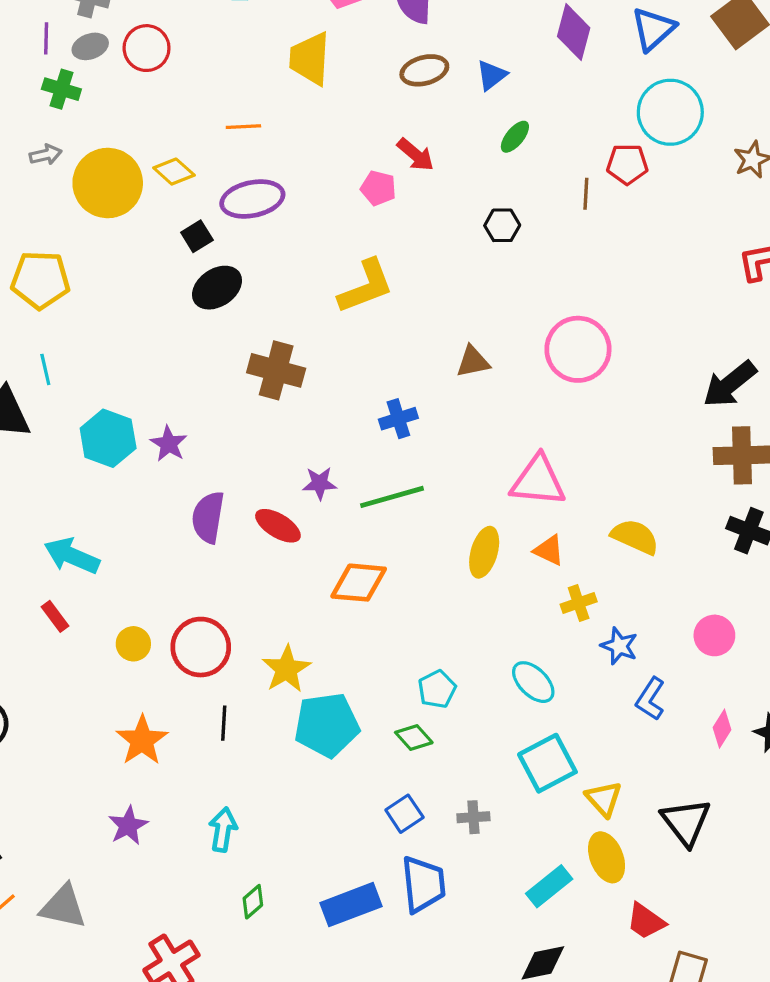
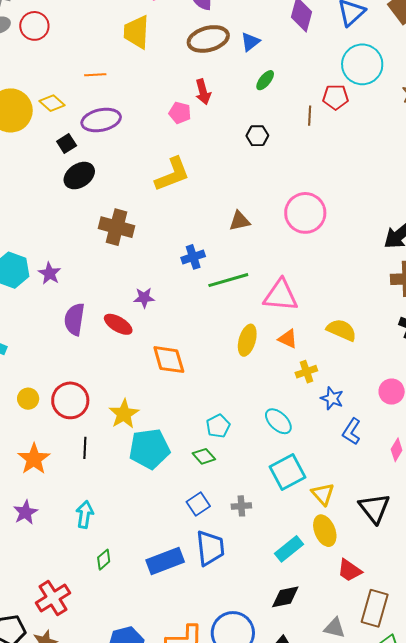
brown ellipse: (424, 70) -> (208, 39), size x1.4
red arrow: (415, 155) -> (203, 92), turned 35
green line: (392, 497) -> (228, 280), moved
orange diamond: (359, 583) -> (169, 360), turned 69

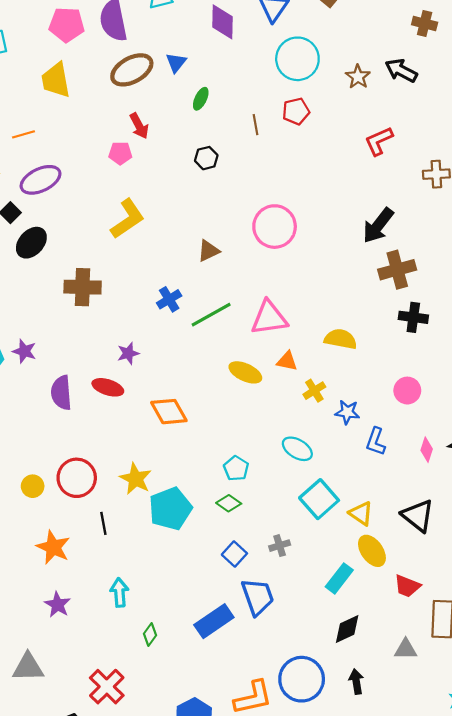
red pentagon: (335, 97) -> (296, 111), moved
yellow ellipse: (247, 340) -> (245, 372), turned -68

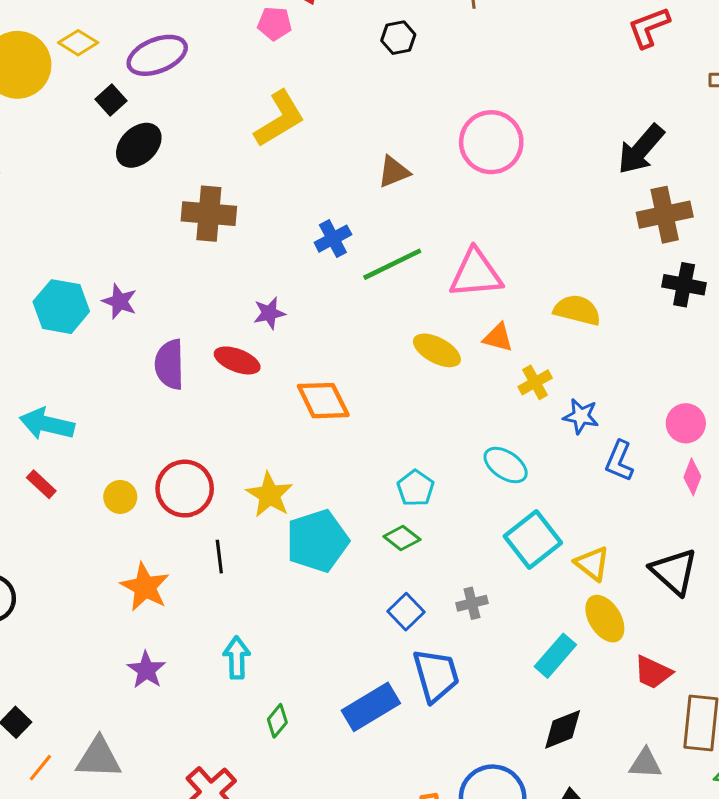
pink circle: (407, 391) -> (686, 423), moved

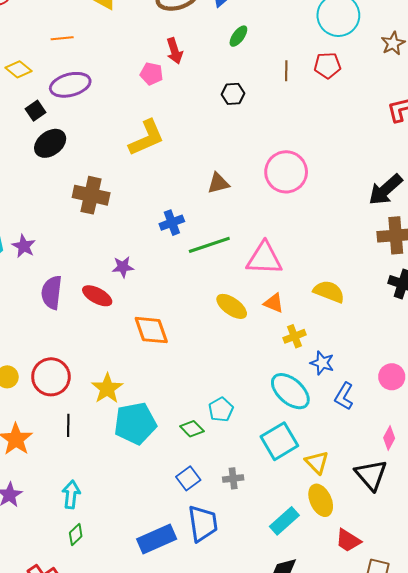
cyan ellipse: (506, 465) -> (290, 391), moved, size x1.4
pink diamond: (692, 477) -> (389, 438), moved
cyan pentagon: (416, 488) -> (221, 410), moved
green diamond: (277, 721) -> (76, 534), moved

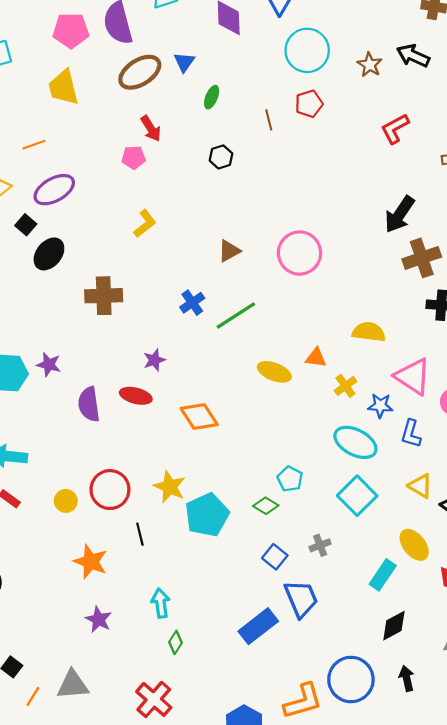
yellow L-shape: (147, 138) -> (145, 224), size x0.7
pink circle: (286, 172) -> (299, 253), moved
pink triangle: (264, 258) -> (413, 376), moved, turned 45
yellow triangle: (317, 462) -> (420, 486), moved

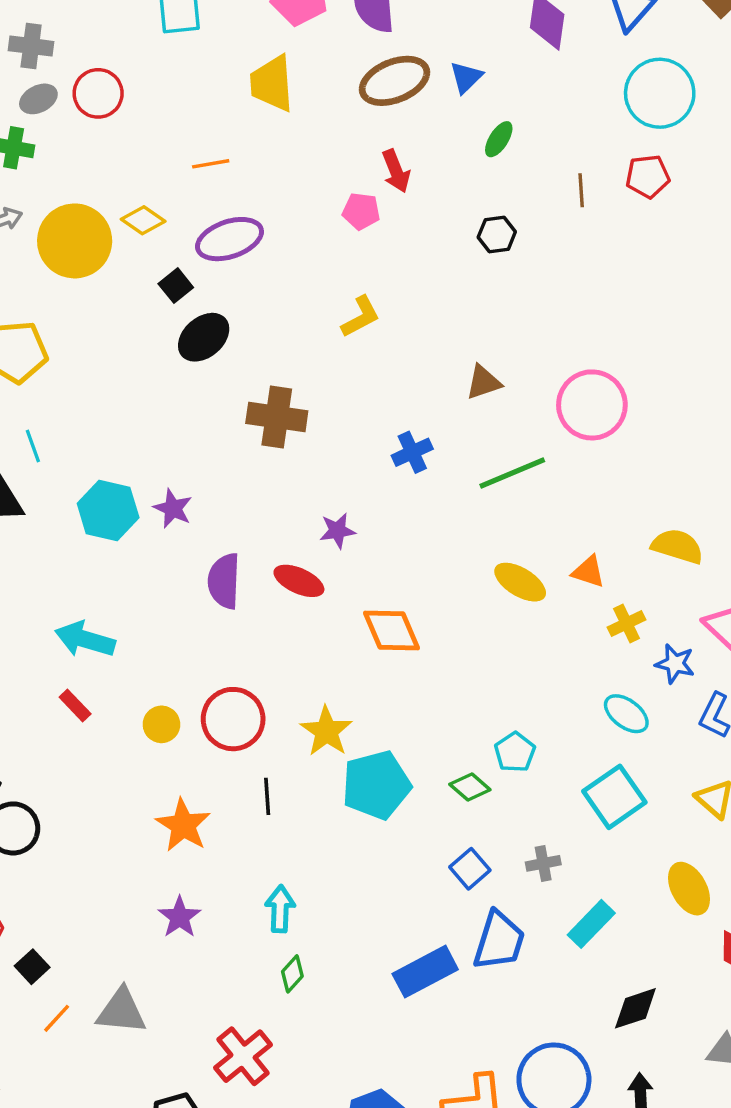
green line: (236, 316) -> (512, 473), moved
cyan ellipse: (355, 442) -> (626, 714), size x0.7
cyan rectangle: (383, 575) -> (591, 924), moved
blue trapezoid: (301, 599) -> (499, 941), turned 30

